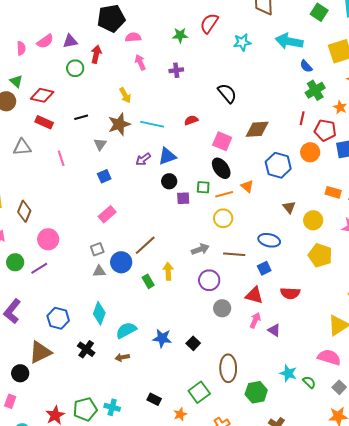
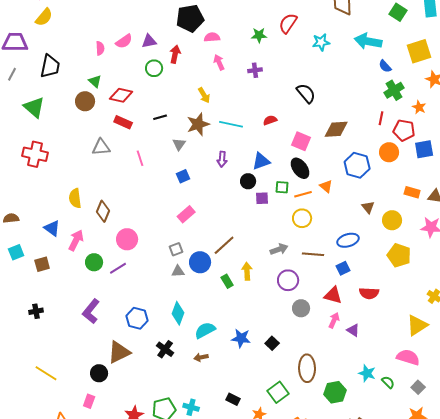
blue triangle: (167, 156) -> (261, 161), moved
purple arrow: (143, 159) -> (222, 159), turned -49
blue ellipse: (269, 240) -> (348, 240), turned -30

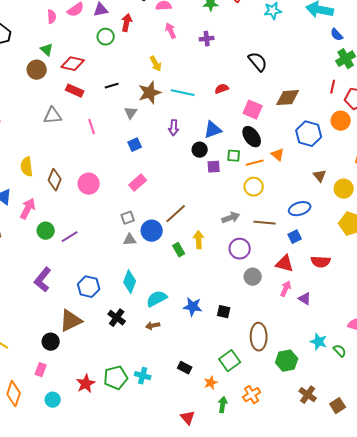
pink circle: (127, 239) -> (89, 184), moved
black square: (272, 343) -> (224, 312), turned -32

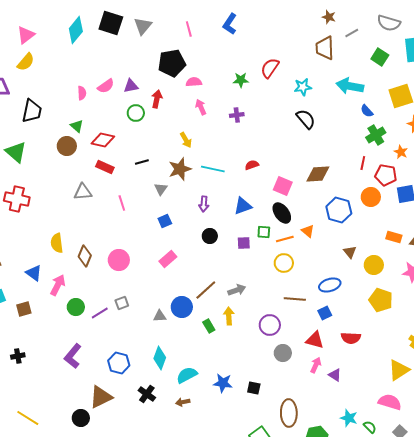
black semicircle: (258, 62) -> (306, 119), moved
black circle: (200, 150) -> (210, 236), moved
gray square: (128, 218) -> (122, 303), moved
gray arrow: (231, 218) -> (237, 290), moved

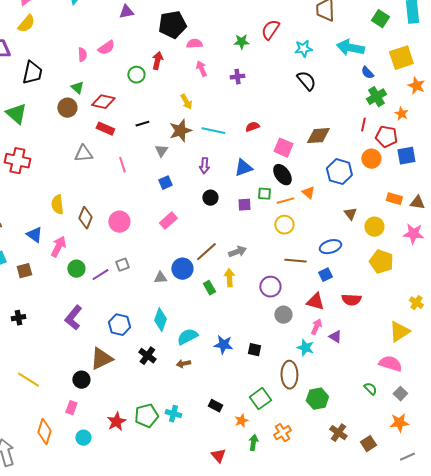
purple triangle: (131, 86) -> (126, 12), moved
cyan star: (349, 418) -> (305, 348), moved

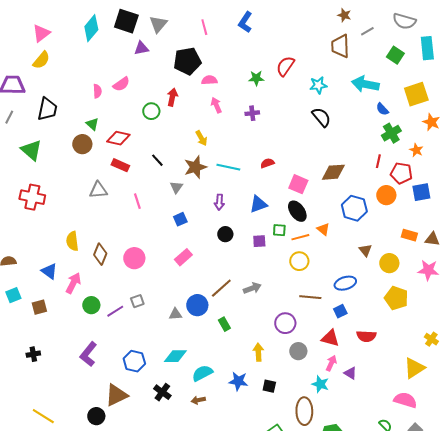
black line: (142, 124) -> (157, 160), turned 64
yellow arrow: (229, 278) -> (258, 352), moved
cyan diamond: (160, 320) -> (175, 356), turned 70

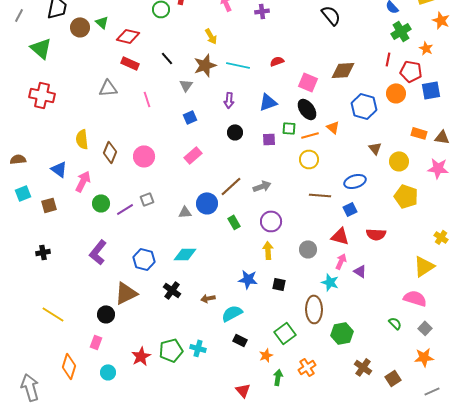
brown circle: (82, 144) -> (80, 27), moved
purple circle: (285, 323) -> (271, 221), moved
cyan semicircle: (202, 373) -> (232, 313), moved

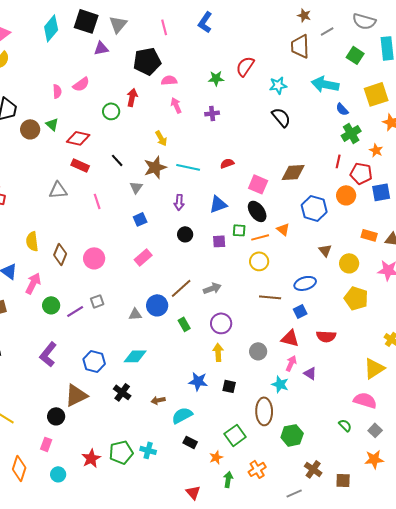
brown square: (393, 378) -> (343, 480), turned 35
gray line: (432, 391) -> (294, 493), moved

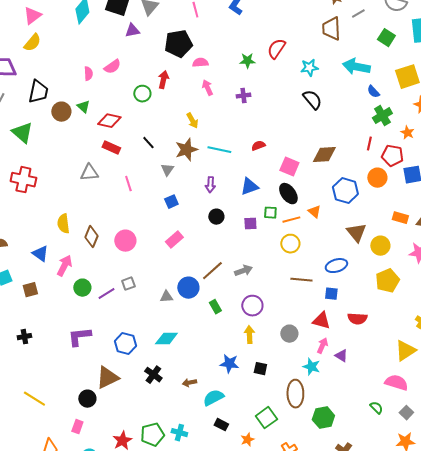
brown triangle: (325, 250) -> (356, 233), size x1.5
yellow pentagon: (356, 298) -> (387, 281), turned 30
blue square: (300, 311) -> (331, 294), turned 32
purple L-shape: (48, 354) -> (79, 337), turned 45

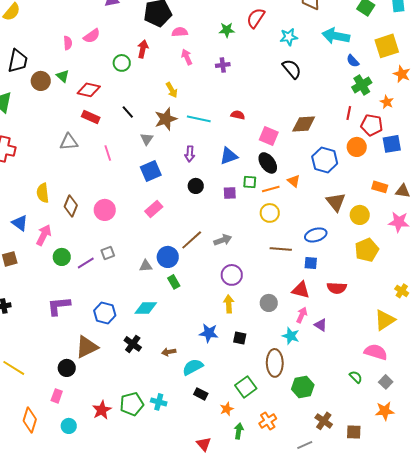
red semicircle: (258, 146) -> (238, 115), turned 32
blue square: (171, 202) -> (151, 171), size x1.5
green rectangle: (215, 307) -> (174, 282), moved

